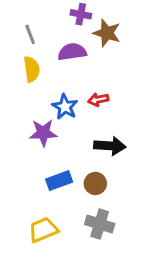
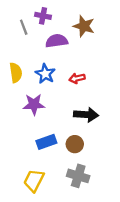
purple cross: (81, 14) -> (43, 16), moved
yellow semicircle: (32, 69) -> (16, 73), moved
blue star: (65, 107) -> (45, 74), moved
yellow trapezoid: (43, 230) -> (34, 180), turned -40

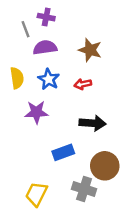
brown star: (84, 26) -> (90, 50), moved
purple semicircle: (57, 41) -> (45, 48), moved
blue rectangle: (46, 142) -> (63, 152), moved
brown circle: (75, 144) -> (105, 166), moved, size x1.5

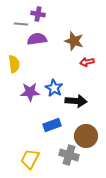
gray line: (25, 29) -> (21, 24), turned -64
blue star: (49, 79) -> (54, 88), moved
red arrow: (83, 84) -> (87, 62), moved

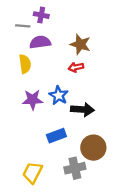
red arrow: (87, 62) -> (76, 67), moved
yellow semicircle: (14, 64) -> (25, 64), moved
gray cross: (69, 155) -> (75, 168), turned -30

